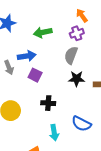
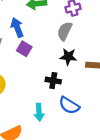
blue arrow: (27, 56) -> (17, 28), turned -108
black cross: (48, 103) -> (53, 81), moved

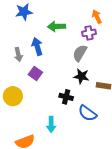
purple square: (24, 49) -> (35, 73), moved
blue semicircle: (69, 105) -> (87, 113), moved

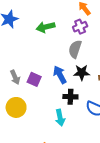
blue arrow: (37, 46) -> (60, 75), moved
gray arrow: (18, 55) -> (15, 77), moved
cyan arrow: (51, 124) -> (60, 118), moved

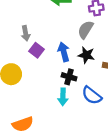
gray arrow: (15, 77) -> (26, 33), moved
cyan arrow: (60, 118) -> (63, 97), moved

